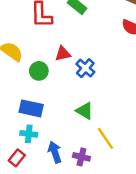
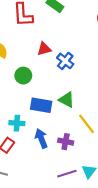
green circle: (39, 71) -> (23, 76), moved
blue rectangle: (31, 108) -> (41, 105), moved

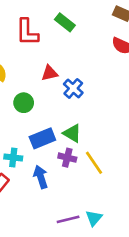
blue rectangle: (41, 105) -> (42, 138), turned -35
purple cross: (66, 142) -> (67, 158), moved

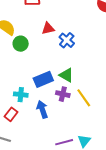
green circle: (24, 103) -> (21, 44), moved

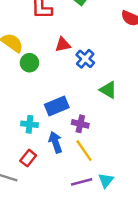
green triangle: (66, 75) -> (108, 90), moved
yellow line: (84, 98) -> (84, 151), moved
red rectangle: (11, 114) -> (28, 158), moved

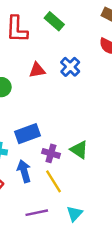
blue cross: (85, 59) -> (70, 67), moved
green triangle: (108, 90) -> (79, 150), moved
purple line: (82, 182) -> (37, 213), moved

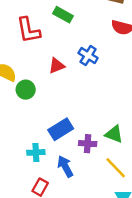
yellow line: (53, 181) -> (116, 168), moved

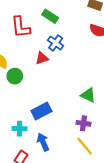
blue cross: (88, 56) -> (56, 43), moved
green triangle: (114, 134) -> (88, 95), moved
purple cross: (88, 144) -> (83, 123), moved

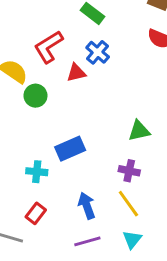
red L-shape: (21, 27) -> (49, 47), moved, turned 60
green triangle: (88, 95) -> (139, 131), turned -42
blue arrow: (43, 142) -> (87, 206), moved

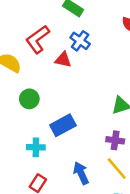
red triangle: (76, 73) -> (63, 60), turned 30
green circle: (35, 96) -> (29, 99), moved

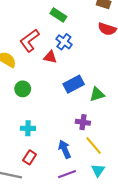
blue rectangle: (63, 125) -> (74, 84), moved
purple cross: (115, 140) -> (83, 122), moved

